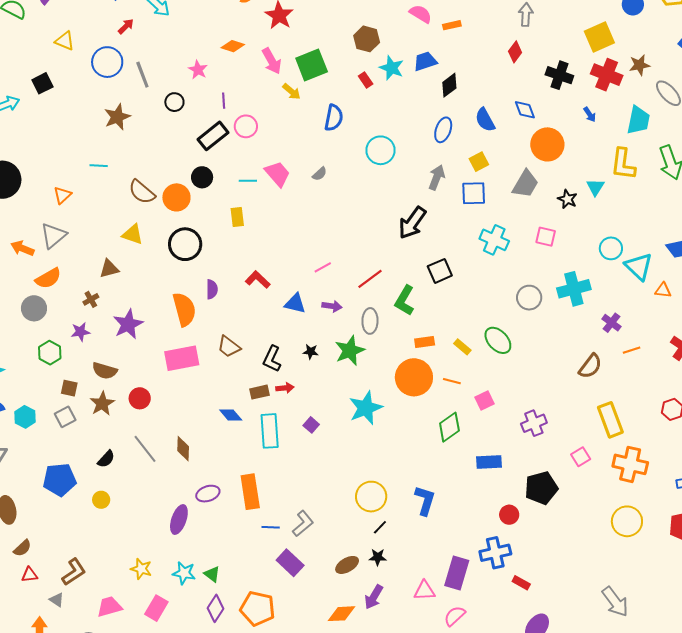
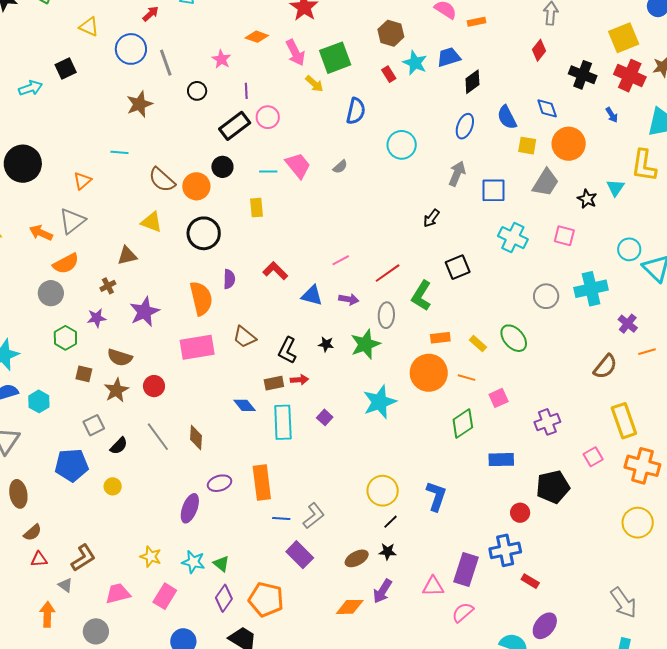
yellow square: (479, 162) -> (527, 146), moved, turned 36
black arrow: (412, 223) -> (431, 218), size x0.6
gray square: (65, 417) -> (94, 425), moved

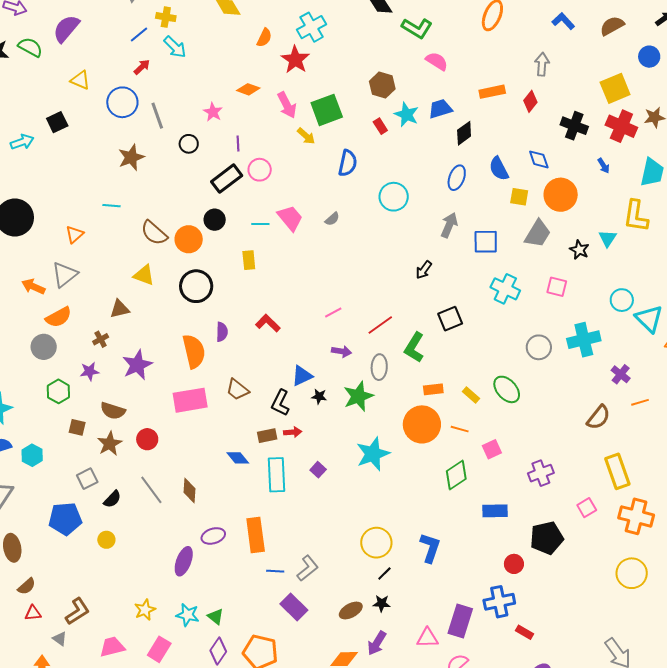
orange rectangle: (476, 22) -> (492, 92), moved, size x1.4
blue triangle: (312, 296) -> (302, 376), moved, turned -40
yellow star: (151, 557) -> (145, 610), turned 30

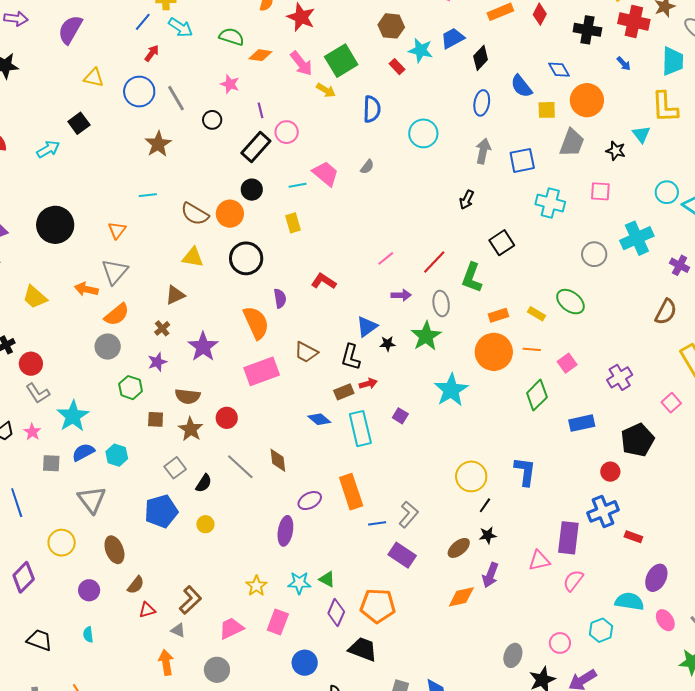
green semicircle: (30, 47) -> (232, 37), moved

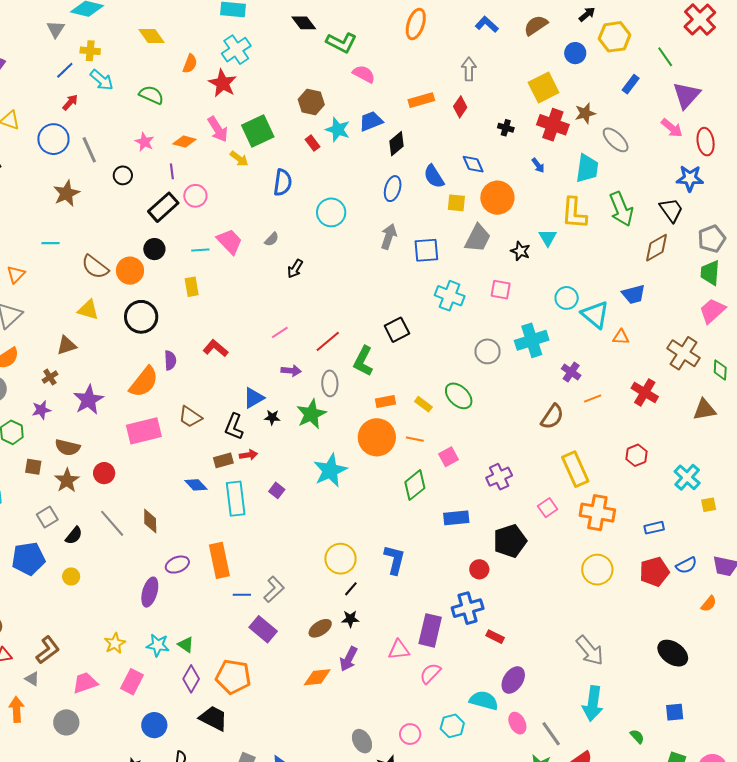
black cross: (587, 30) -> (506, 128), size x0.6
orange diamond: (260, 55) -> (184, 142), moved
black arrow: (467, 200) -> (295, 269), moved
orange semicircle: (256, 323) -> (144, 382), turned 56
gray ellipse: (513, 655) -> (362, 741), turned -55

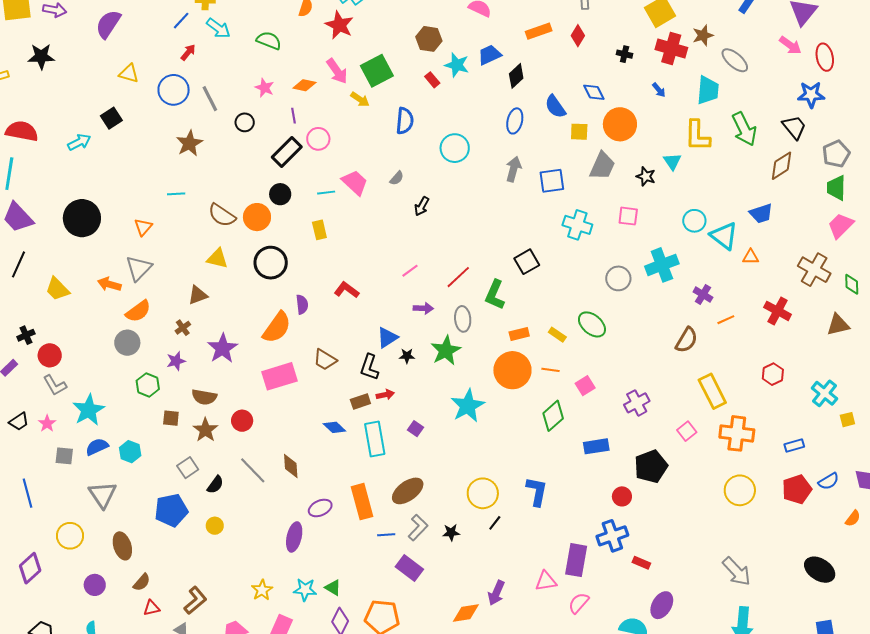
black star: (350, 619) -> (451, 532), moved
brown ellipse: (320, 628) -> (408, 491), moved, size x1.4

